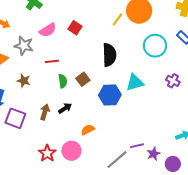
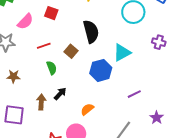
red line: (52, 61) -> (44, 46), moved
brown square: (83, 79) -> (71, 51), moved
purple line: (137, 146) -> (134, 94), moved

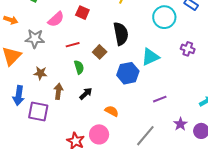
brown arrow: (41, 102) -> (58, 91), moved
orange semicircle: (87, 109) -> (112, 111), turned 64

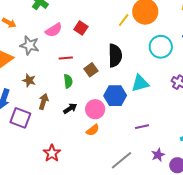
orange semicircle: (112, 111) -> (93, 130), turned 104
pink circle: (99, 134) -> (95, 109), moved

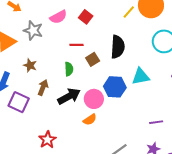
red line: (66, 58) -> (76, 45), moved
black arrow: (70, 108) -> (69, 96), size x1.6
purple line: (142, 127) -> (156, 122), moved

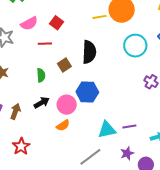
yellow line: (129, 12) -> (100, 17), turned 40
red line: (76, 45) -> (45, 44), moved
cyan triangle: (141, 76) -> (107, 130), moved
brown arrow: (43, 87) -> (15, 111), moved
black arrow: (69, 96) -> (42, 103), size x0.7

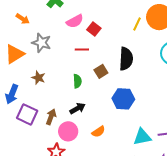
yellow line: (100, 17) -> (137, 24), turned -56
pink semicircle: (29, 23) -> (75, 21), moved
pink circle: (67, 105) -> (68, 131), moved

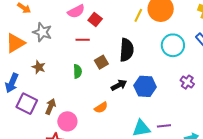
blue hexagon: (123, 99) -> (145, 86), moved
black arrow: (77, 108) -> (119, 85), moved
orange semicircle: (98, 132) -> (101, 108), moved

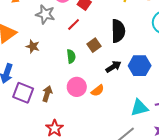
gray star: (42, 32) -> (45, 14), moved
red line: (83, 40) -> (74, 24), turned -40
brown star: (39, 67) -> (33, 46), moved
pink circle: (67, 121) -> (77, 87), moved

